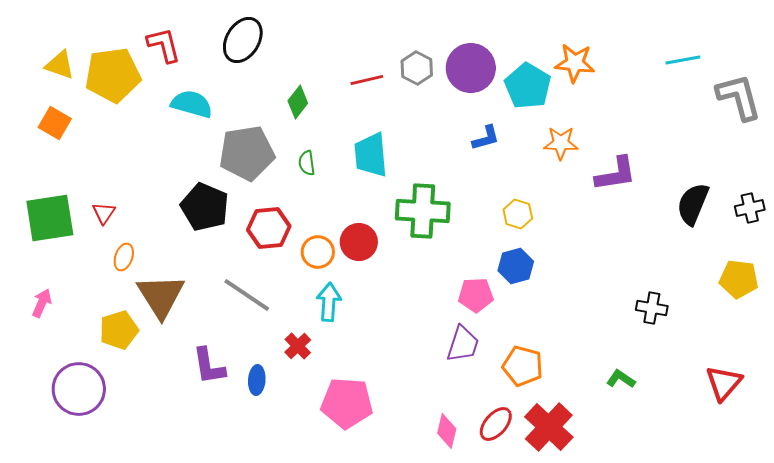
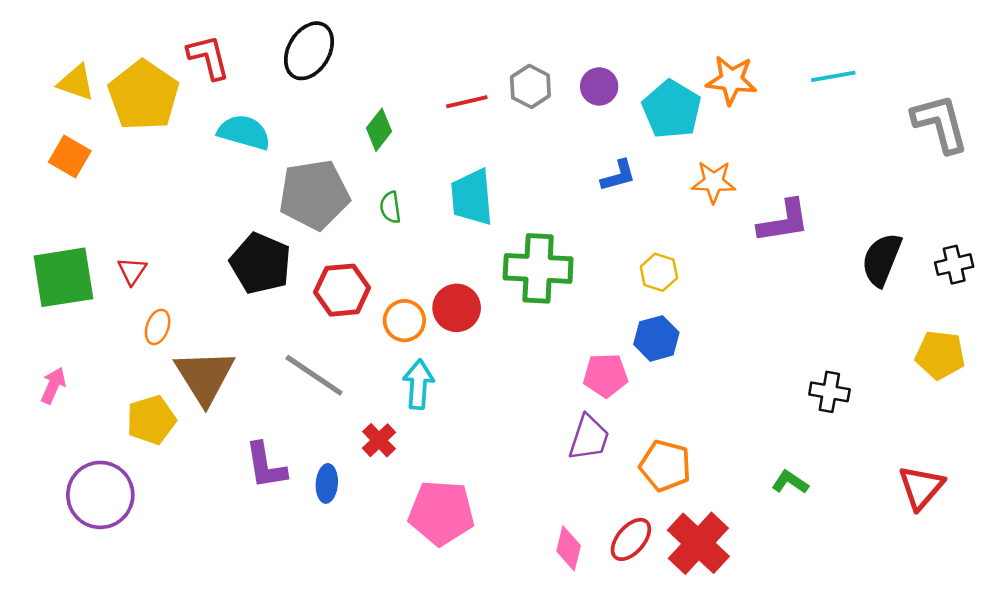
cyan line: (683, 60) -> (833, 76), moved
purple circle: (471, 68) -> (599, 86), size x0.6
yellow pentagon: (113, 75) -> (144, 95), turned -30

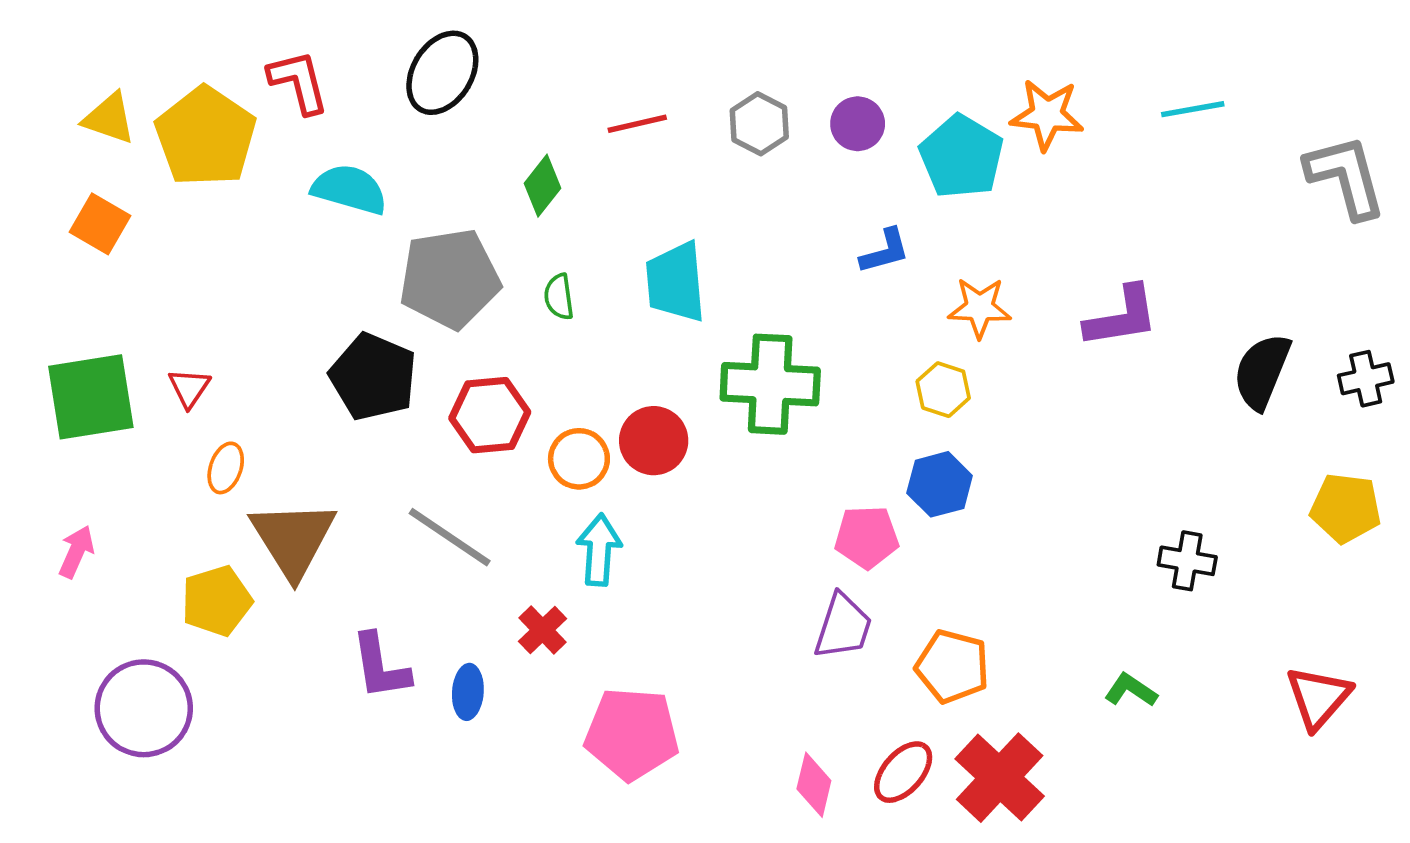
red line: (467, 102) -> (637, 124), moved
orange star: (714, 182) -> (980, 308), moved

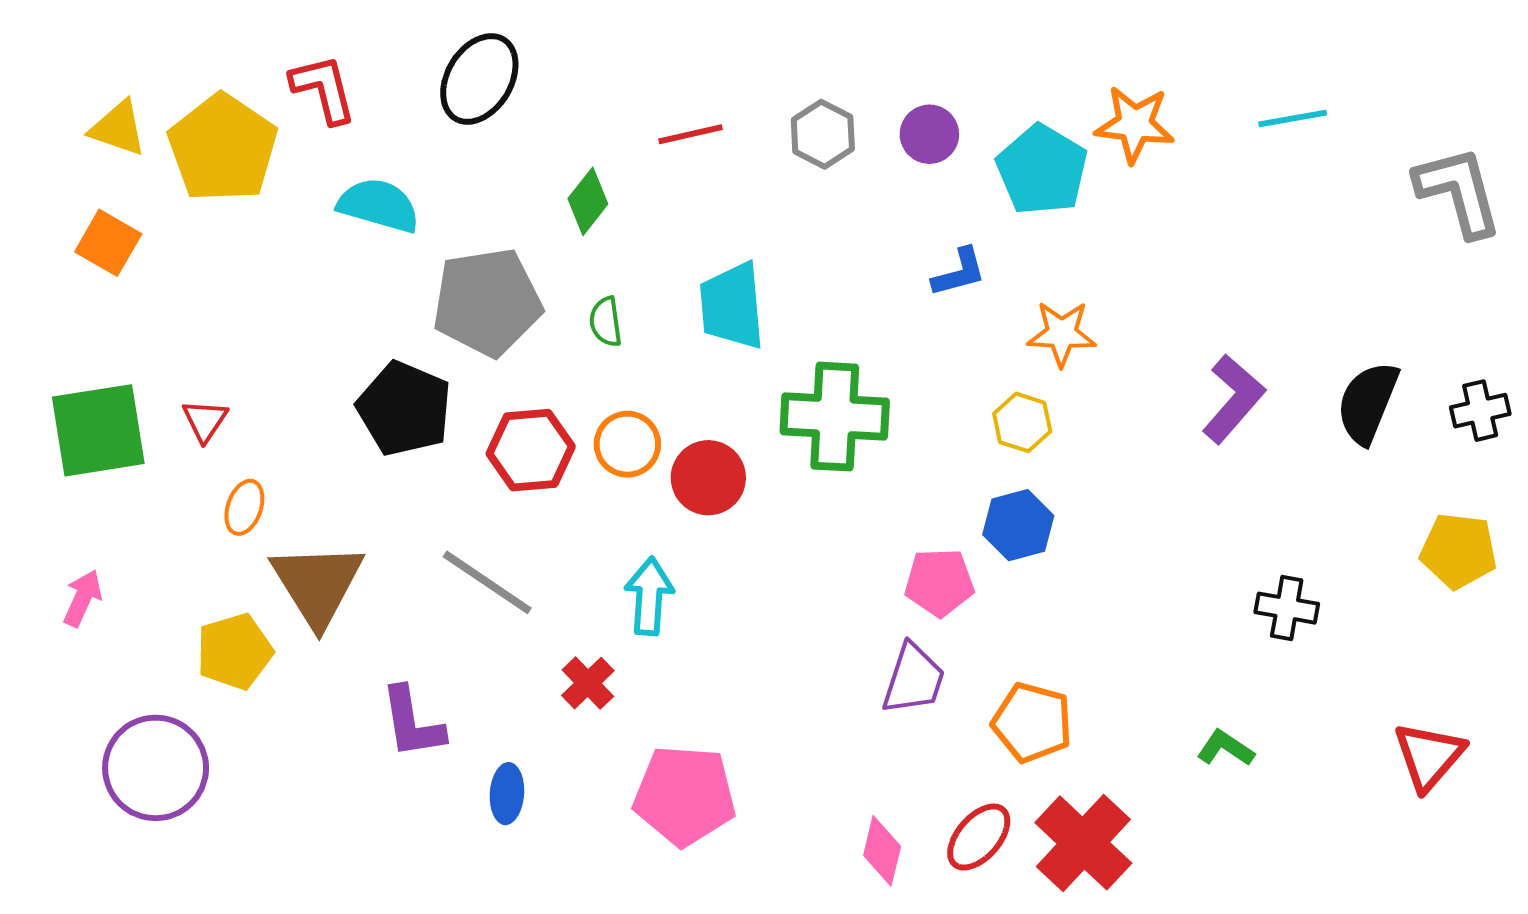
purple L-shape: (1122, 317) -> (1233, 399), moved, turned -40
orange circle: (579, 459) -> (627, 444), moved
blue ellipse: (468, 692) -> (507, 794), moved

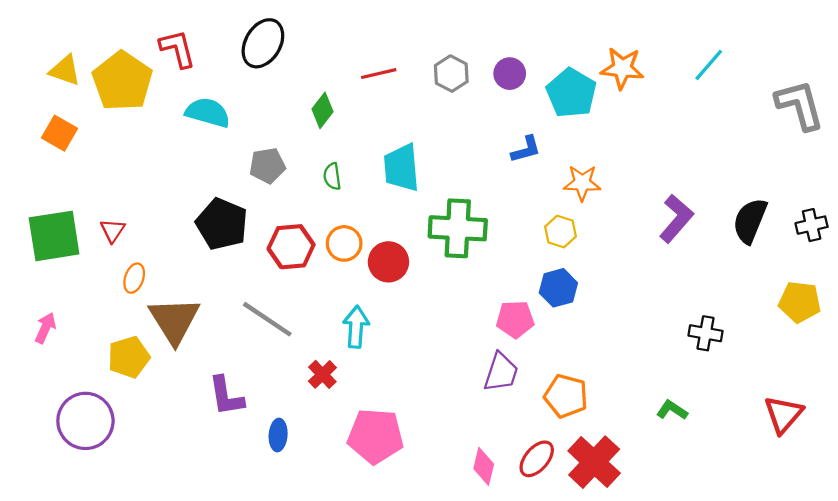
cyan line: (1293, 118) -> (709, 65), turned -39
gray pentagon: (487, 302) -> (267, 166), size x0.6

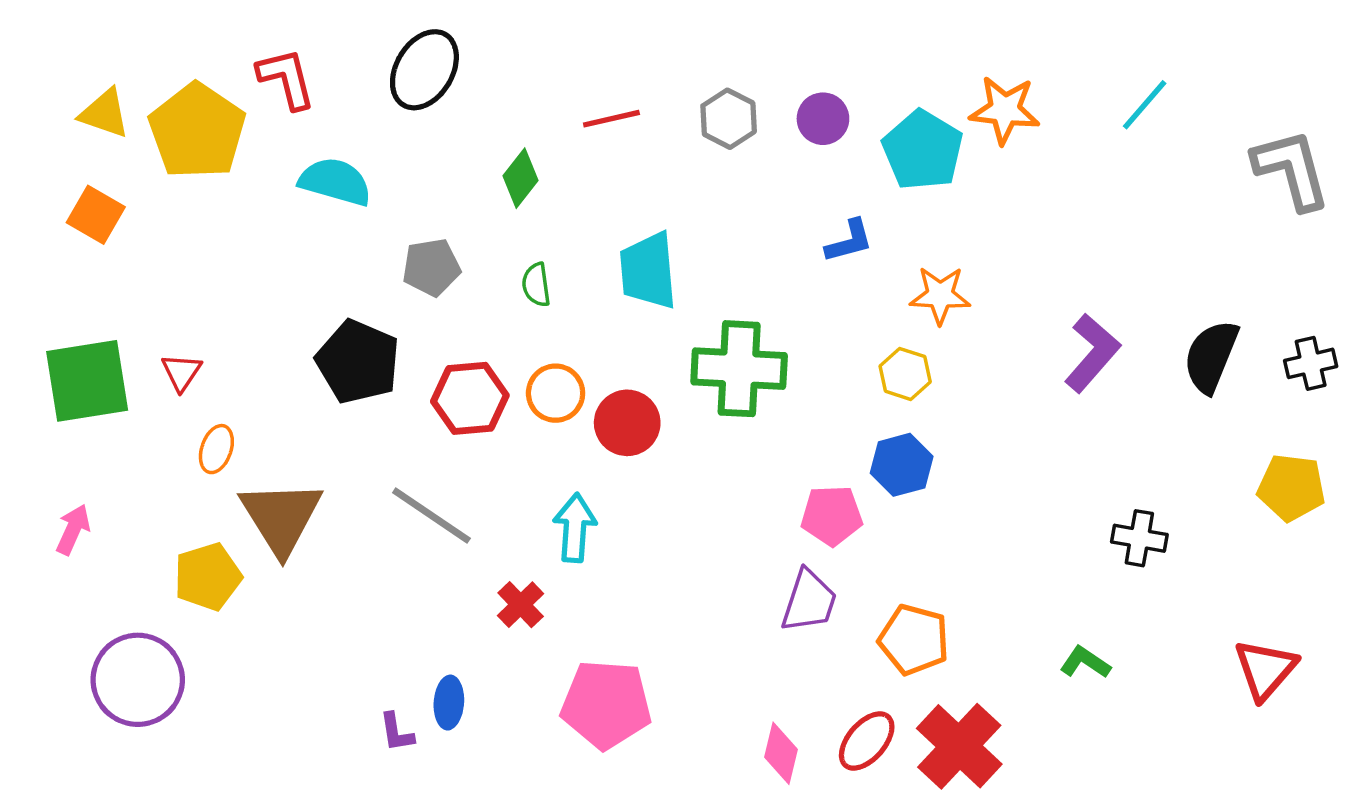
purple L-shape: (226, 396) -> (396, 732), moved, size x0.6

